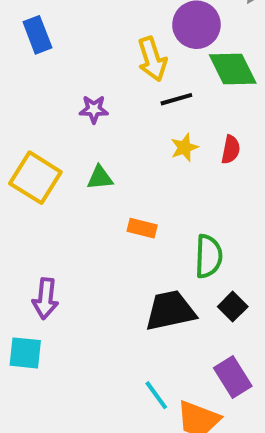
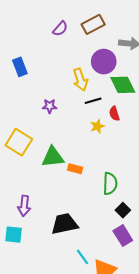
red semicircle: (231, 150) -> (114, 114), moved, turned 152
green triangle: (100, 178) -> (53, 157), moved, size x1.6
black trapezoid: (170, 311) -> (64, 224), moved
purple rectangle: (233, 377) -> (123, 236), moved

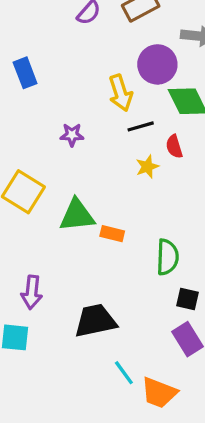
black square: (123, 210) -> (188, 299), turned -32

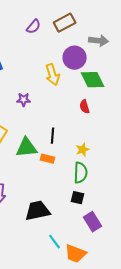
black line: (141, 126) -> (53, 136), moved, turned -70
yellow star: (147, 167) -> (83, 150), moved
black square: (188, 299) -> (78, 198), moved

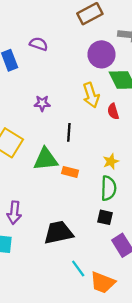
purple semicircle: (34, 27) -> (39, 44), moved, turned -112
yellow arrow: (53, 75) -> (91, 95), moved
black line: (53, 136) -> (69, 132), moved

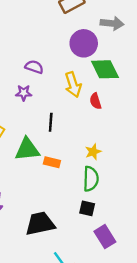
purple semicircle: (39, 44) -> (34, 67), moved

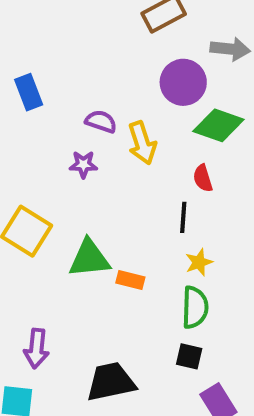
green diamond: (105, 69) -> (218, 125), turned -44
yellow arrow: (73, 85) -> (142, 143), moved
black line: (51, 122) -> (183, 217), moved

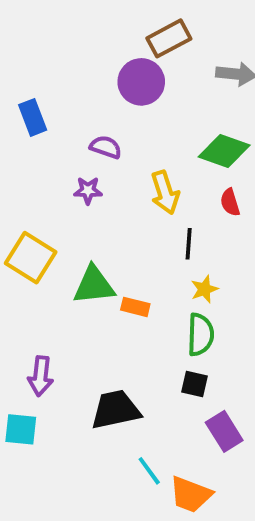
purple circle: (183, 82) -> (141, 82), moved
yellow arrow: (142, 143) -> (165, 192), moved
red semicircle: (203, 178) -> (230, 202), moved

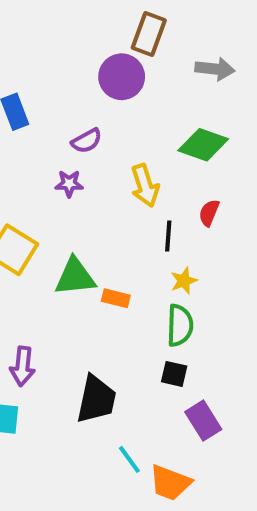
brown rectangle: (169, 38) -> (149, 34), turned -42
purple semicircle: (106, 147) -> (87, 141), turned 132
red semicircle: (230, 202) -> (209, 213), moved, turned 40
black trapezoid: (116, 410) -> (96, 399), turned 114

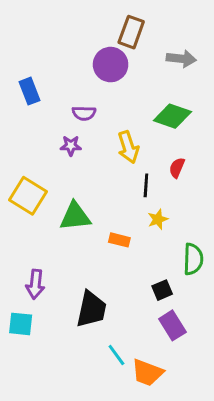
purple semicircle: (87, 141) -> (84, 113), turned 30
orange rectangle: (116, 298) -> (119, 240), moved
green semicircle: (180, 325) -> (193, 259), moved
black square: (174, 374) -> (162, 290), moved, turned -36

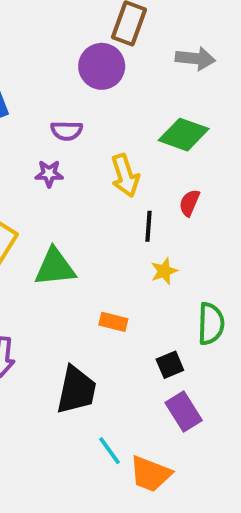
orange rectangle: (119, 240) -> (113, 322), moved

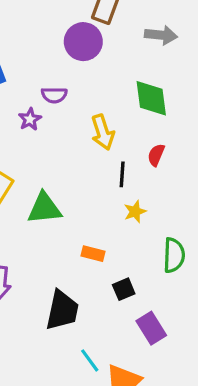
green diamond: (184, 135) -> (151, 98), turned 63
purple star: (49, 174) -> (30, 119), moved, turned -30
black square: (170, 365) -> (124, 289), moved

